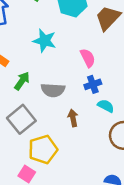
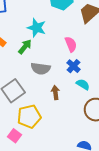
green arrow: (22, 81) -> (25, 47), moved
blue cross: (93, 84) -> (74, 66), turned -32

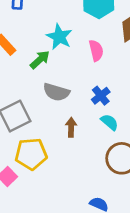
pink semicircle: (71, 44) -> (96, 51), moved

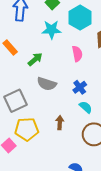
cyan star: (59, 37) -> (51, 30), moved, turned -30
brown arrow: (71, 127) -> (60, 123), moved

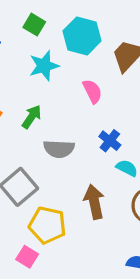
brown arrow: (60, 123) -> (94, 202), size x1.5
yellow pentagon: (27, 129) -> (47, 225), turned 30

